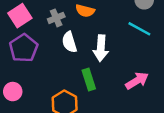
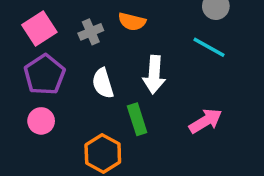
white semicircle: (69, 42) -> (103, 83), moved
pink circle: (13, 92) -> (41, 121), moved

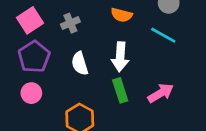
orange semicircle: (132, 22) -> (122, 15), moved
green rectangle: (137, 119) -> (120, 90), moved

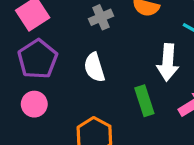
gray cross: (70, 23) -> (101, 17), moved
white arrow: (120, 57) -> (168, 62), moved

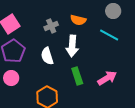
white arrow: (168, 62) -> (72, 46), moved

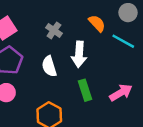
orange semicircle: (78, 20) -> (97, 23), moved, turned -147
gray cross: (51, 26) -> (54, 30), turned -32

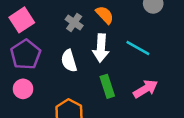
orange semicircle: (97, 23) -> (105, 15), moved
cyan line: (123, 41) -> (138, 48), moved

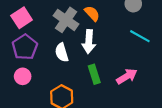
gray cross: (74, 23) -> (66, 20), size x1.6
cyan line: (138, 48) -> (140, 36), moved

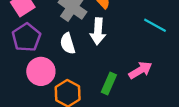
green rectangle: (94, 74) -> (109, 84), moved, turned 42
pink circle: (23, 76) -> (41, 71), moved, size x1.5

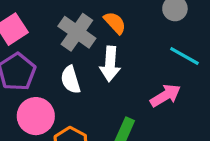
pink arrow: (140, 70) -> (165, 96), moved

